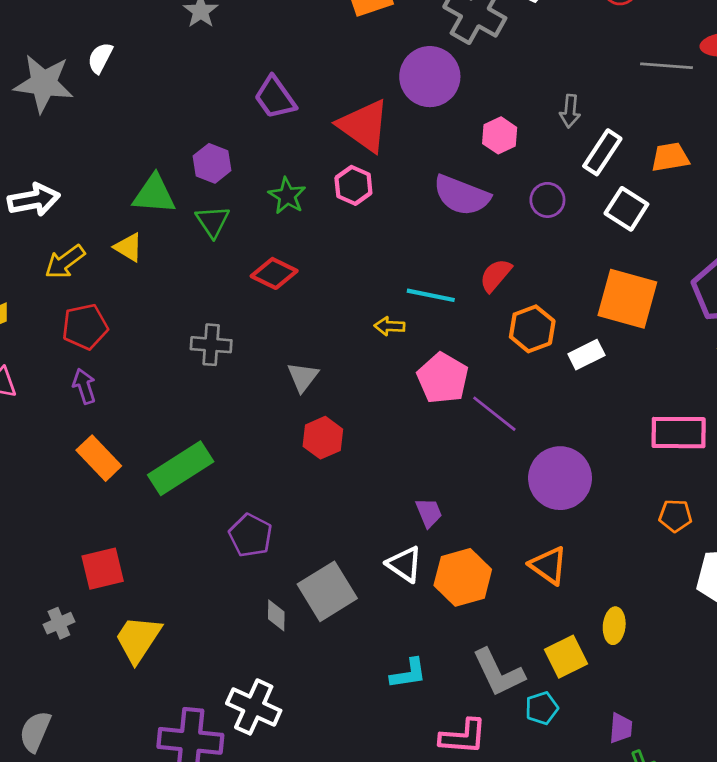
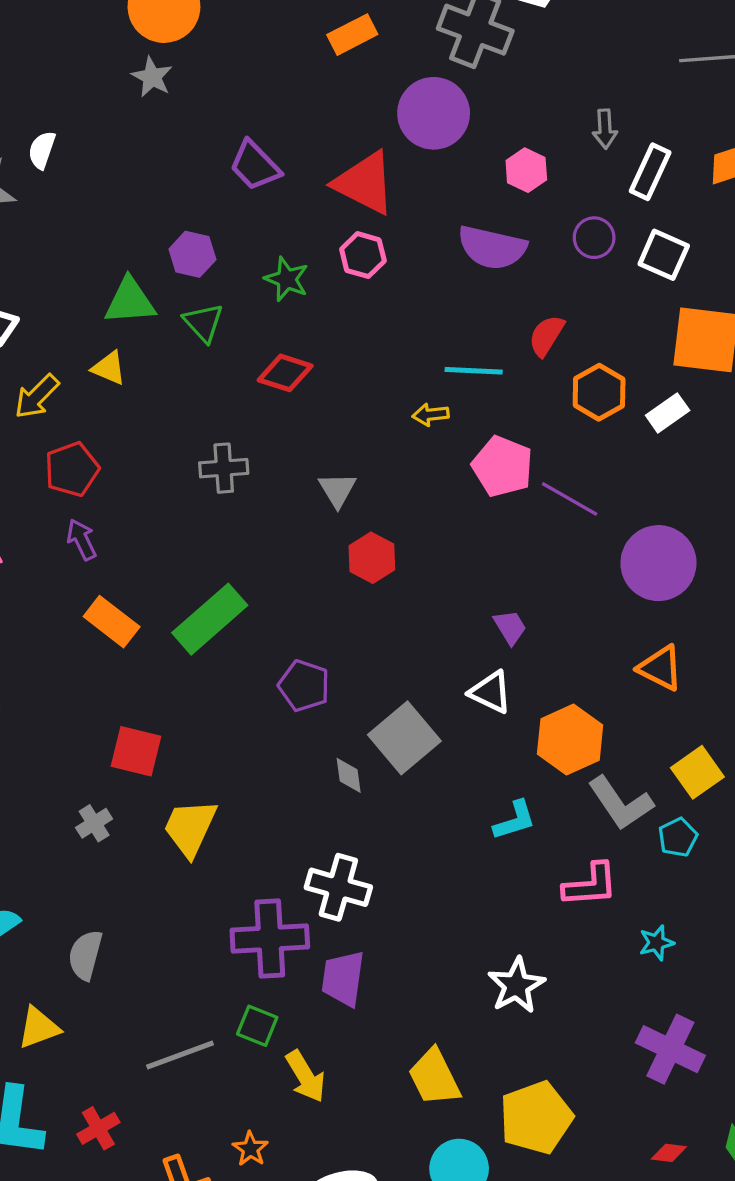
white square: (626, 209) -> (664, 255), moved
red square: (103, 569) -> (136, 751), turned 36
orange hexagon: (463, 577) -> (570, 739), moved

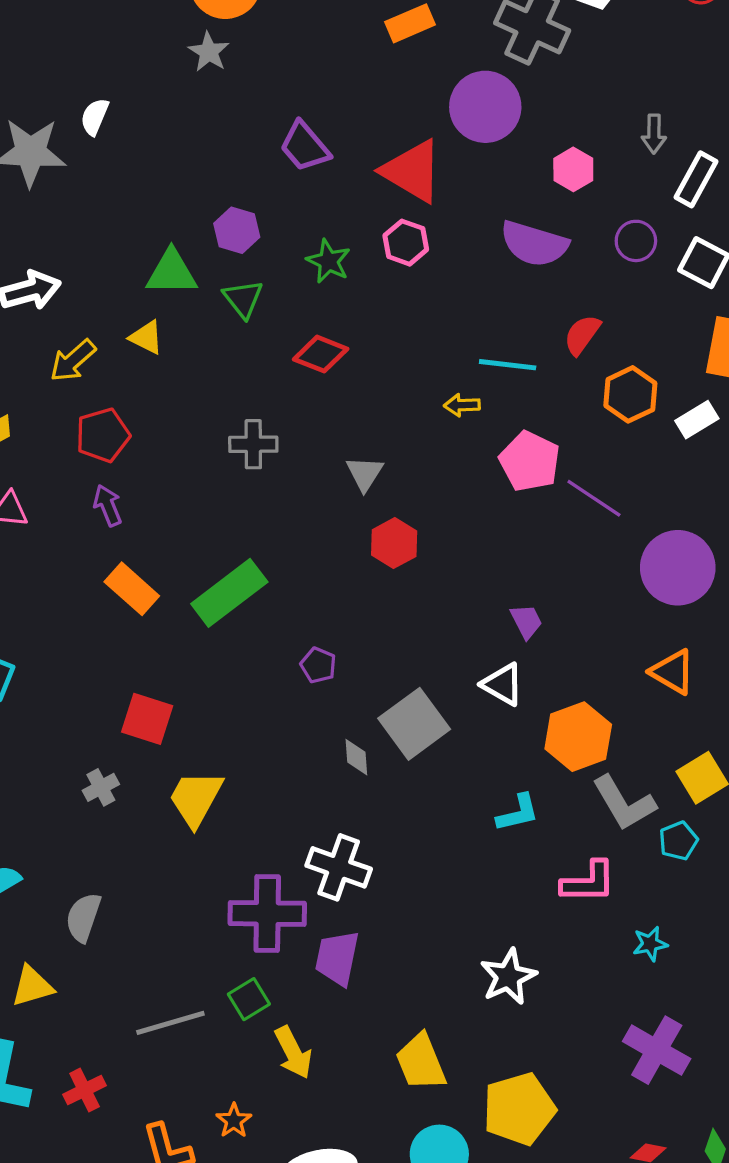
purple pentagon: (304, 686) -> (318, 665), size x0.7
green square: (257, 1026) -> (249, 999), turned 33

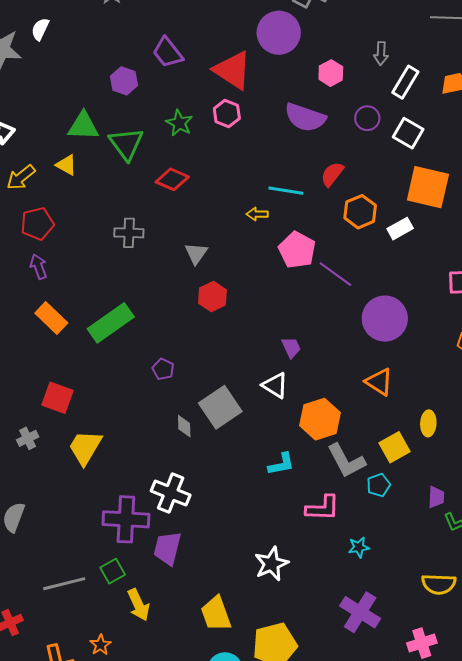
purple hexagon: (237, 230) -> (124, 81), moved
green triangle: (243, 299) -> (126, 144), size x1.4

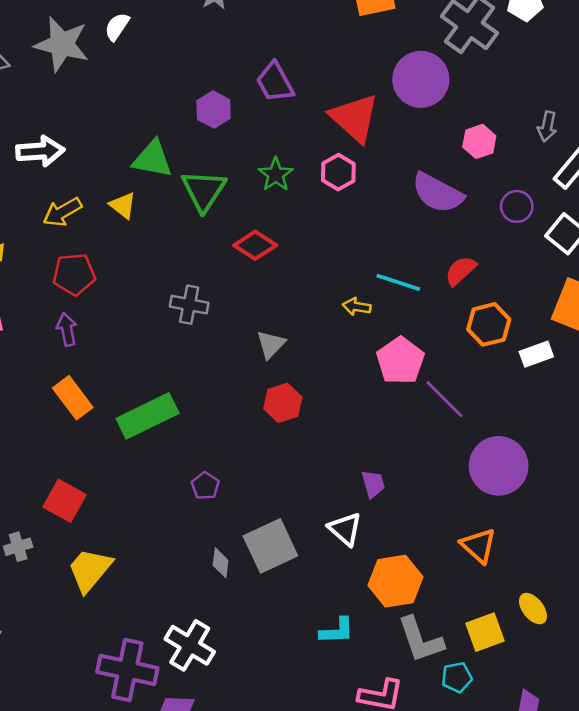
yellow ellipse: (428, 423) -> (533, 609), turned -50

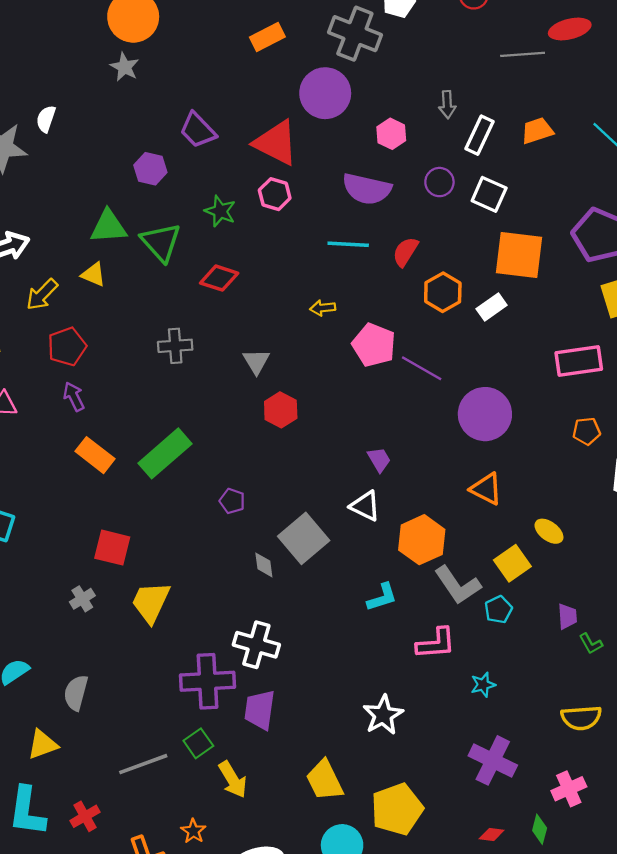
cyan line: (398, 282) -> (348, 244), moved

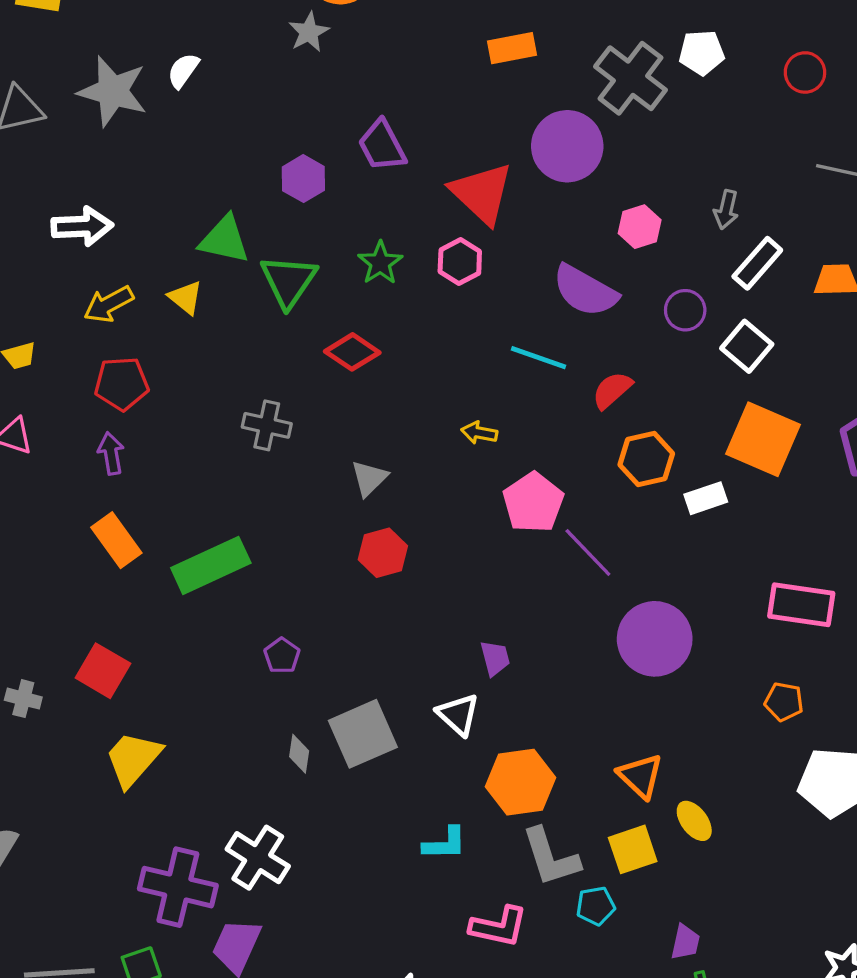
orange triangle: (486, 489) -> (640, 776), moved
gray cross: (82, 599) -> (23, 699), moved, turned 30

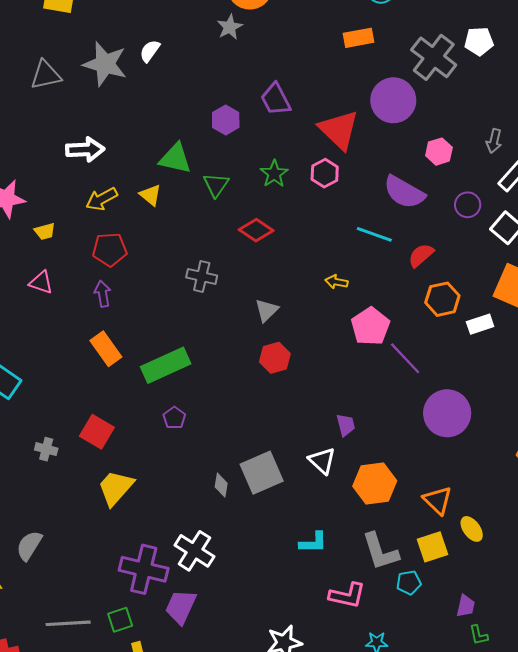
green triangle: (289, 281) -> (216, 185), size x0.7
purple pentagon: (282, 656) -> (174, 418), moved
orange hexagon: (520, 782) -> (375, 483), moved

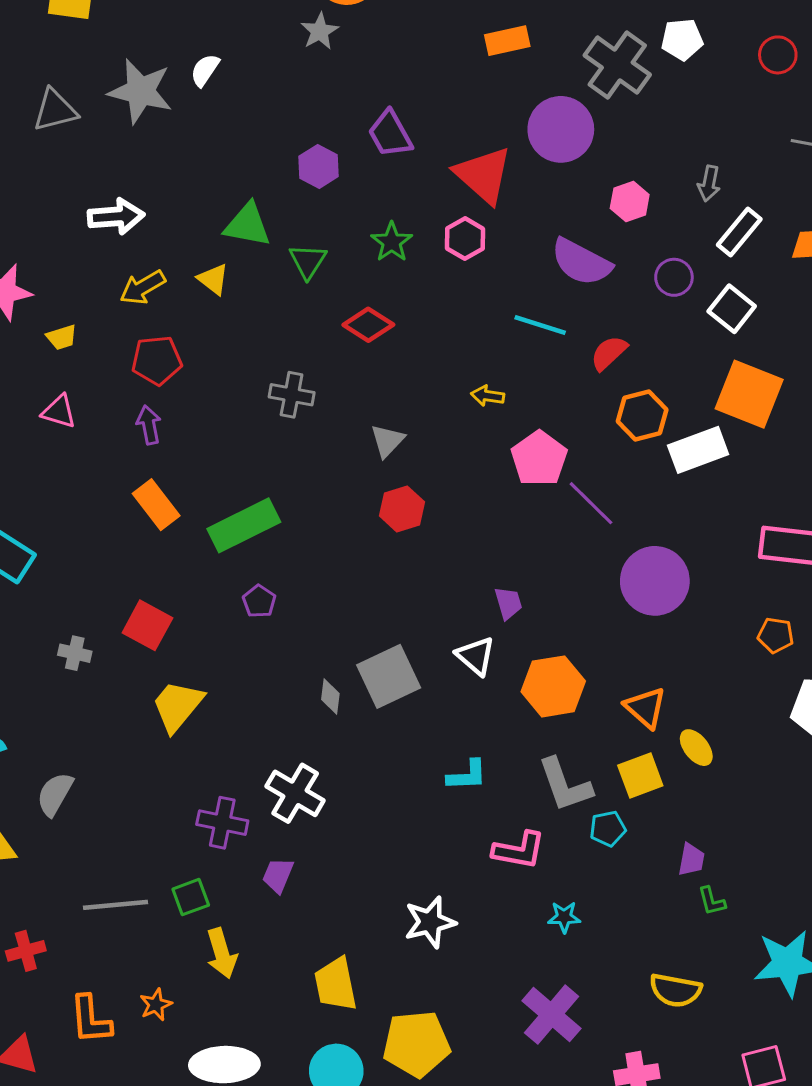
white rectangle: (480, 324) -> (698, 450), size x1.5
purple cross: (144, 569) -> (222, 823), size x0.7
purple trapezoid: (181, 607) -> (278, 875), size x0.7

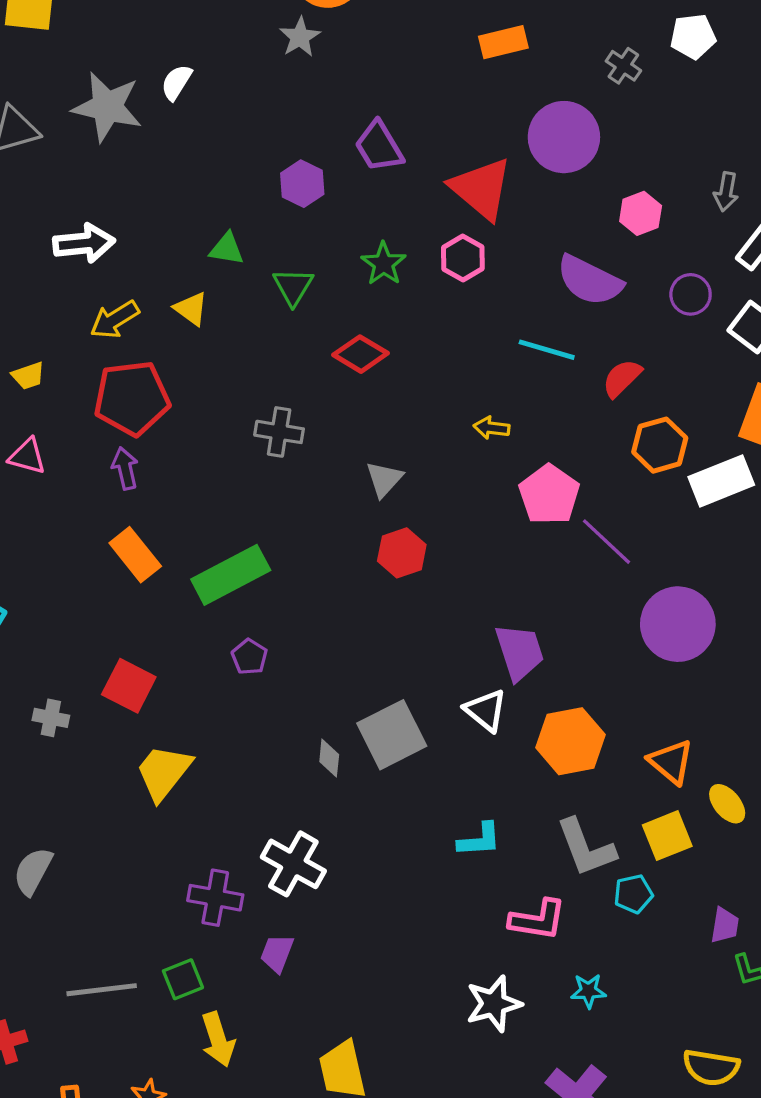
gray cross: (617, 65) -> (623, 66), size x0.5
green triangle: (247, 225) -> (227, 249), size x0.7
red pentagon: (157, 360) -> (132, 398), size x1.4
purple trapezoid: (508, 603) -> (520, 652), size x1.6
white star: (430, 922) -> (494, 1004), moved

